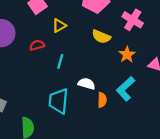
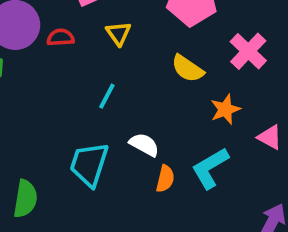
yellow triangle: (59, 26) -> (119, 33), turned -48
red semicircle: (37, 45) -> (61, 37), moved

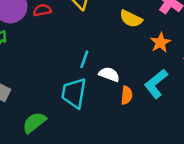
cyan line: (107, 96) -> (84, 59), moved
green semicircle: (25, 199) -> (34, 123), turned -130

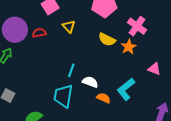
orange star: (160, 43) -> (129, 47), moved
orange semicircle: (127, 95) -> (104, 98), turned -72

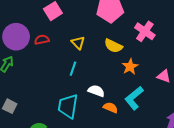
yellow triangle: (69, 26) -> (78, 43), moved
orange star: (129, 47) -> (130, 67), moved
cyan line: (71, 70) -> (73, 69), moved

